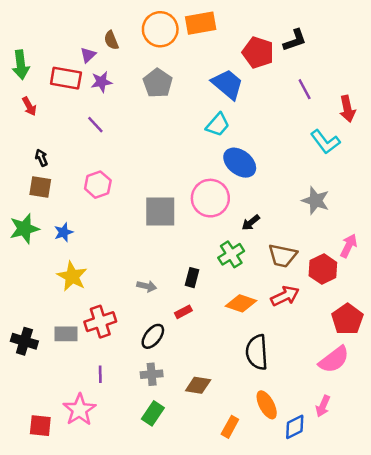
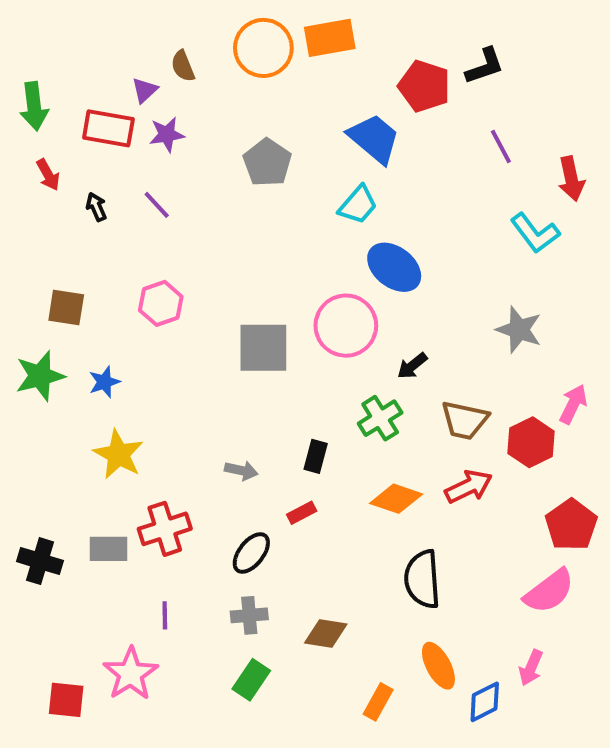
gray pentagon: (158, 83) -> (267, 163), moved
black arrow: (42, 158) -> (96, 207), moved

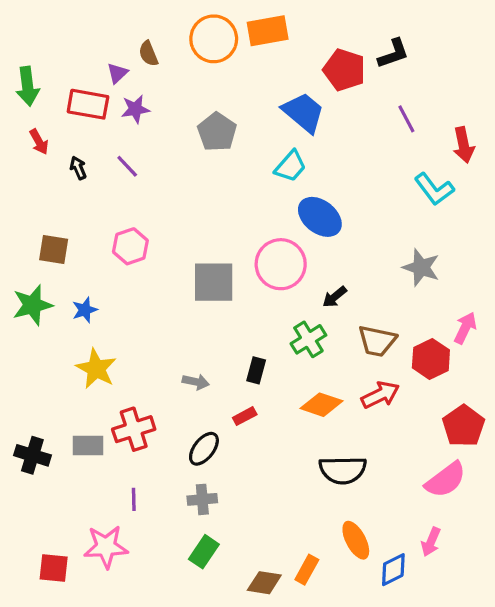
black semicircle: (422, 579) -> (343, 470), turned -87
brown diamond: (326, 633) -> (264, 583), moved
pink star: (131, 674) -> (106, 547), turned 30

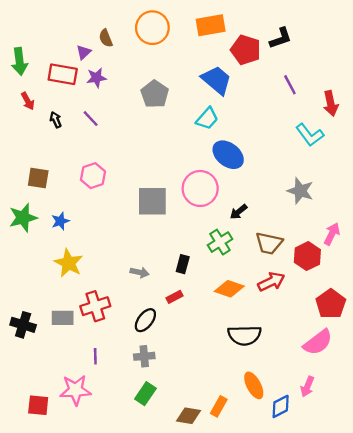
orange rectangle: (268, 31) -> (211, 25), moved

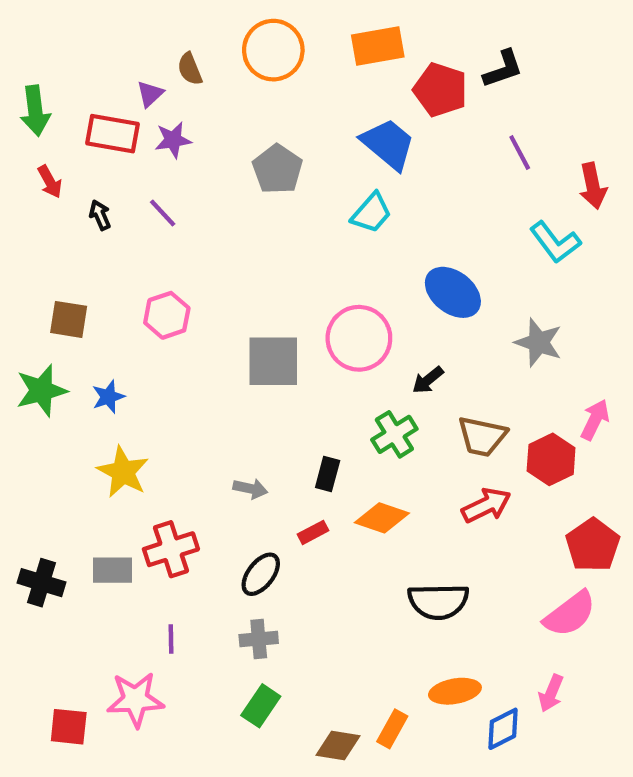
blue ellipse: (228, 155) -> (453, 292), moved
orange diamond: (229, 289) -> (382, 518), moved
orange ellipse: (254, 385) -> (455, 691), turned -72

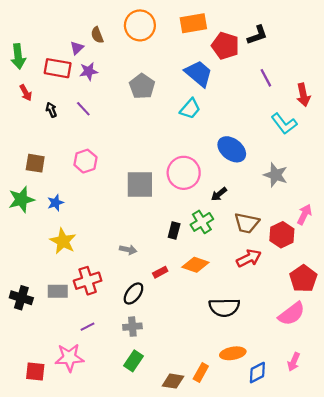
black rectangle: (328, 474) -> (174, 230), moved
purple line: (171, 639) -> (88, 327), turned 64
pink arrow: (551, 693) -> (294, 362), moved

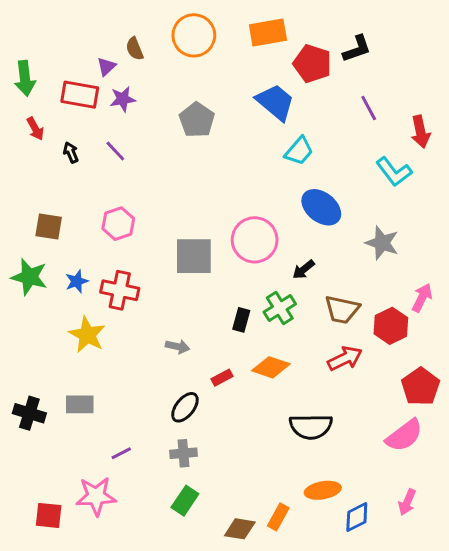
cyan trapezoid: (190, 109) -> (299, 151), moved
green star: (21, 200) -> (29, 277), turned 30
red cross: (88, 281) -> (120, 290), moved, turned 30

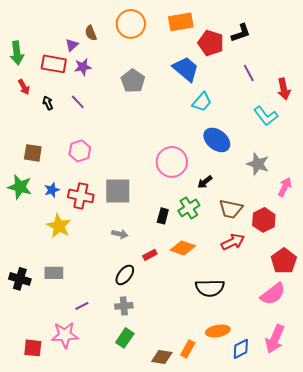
gray square: (194, 256) -> (118, 191), moved
pink arrow: (422, 298) -> (285, 187), moved
pink arrow: (407, 502) -> (275, 339), size x1.6

